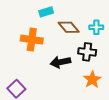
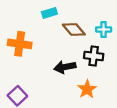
orange cross: (32, 40) -> (20, 44), moved
orange star: (92, 80) -> (87, 89), moved

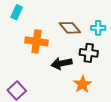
cyan rectangle: (49, 13) -> (17, 12), moved, turned -48
orange cross: (20, 44) -> (37, 41), moved

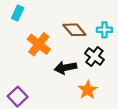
orange cross: (37, 41) -> (39, 44), turned 30
black cross: (89, 53) -> (94, 57), turned 30

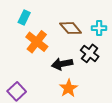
cyan rectangle: (18, 13) -> (24, 17), moved
orange star: (88, 90) -> (68, 88), moved

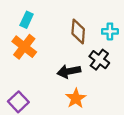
brown diamond: (71, 28) -> (78, 31), turned 45
orange cross: (37, 42) -> (24, 47), moved

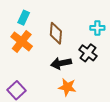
brown diamond: (78, 31) -> (56, 33), moved
orange star: (76, 98) -> (67, 87), turned -30

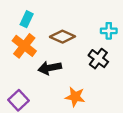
brown diamond: (56, 33) -> (62, 37), turned -70
black arrow: (61, 63) -> (50, 68), moved

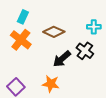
black arrow: (50, 68) -> (62, 59), moved, turned -30
orange star: (75, 97) -> (51, 84), moved

